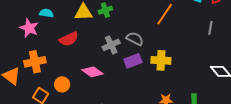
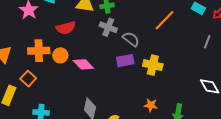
gray cross: (111, 45) -> (108, 27), moved, turned 36
orange cross: (35, 62) -> (39, 51), moved
orange circle: (62, 84) -> (60, 55), moved

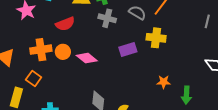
gray semicircle: (131, 39) -> (137, 13), moved
yellow cross: (153, 65) -> (156, 38), moved
orange star: (151, 105) -> (164, 82), moved

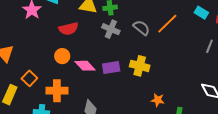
yellow cross: (156, 38) -> (140, 66), moved
orange cross: (41, 50) -> (57, 91), moved
purple rectangle: (128, 50) -> (111, 68), moved

